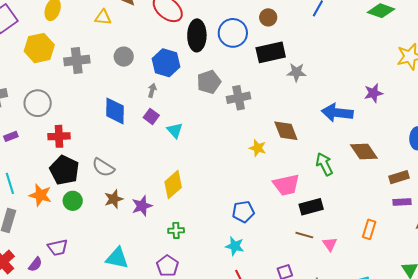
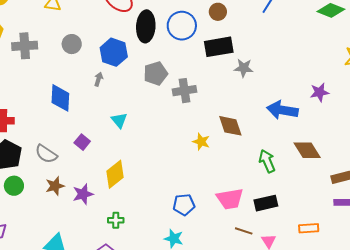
purple square: (151, 116) -> (82, 142), moved
pink trapezoid: (286, 185) -> (230, 199), moved
black rectangle: (311, 207) -> (266, 203), moved
orange rectangle: (369, 229) -> (309, 228), turned 66

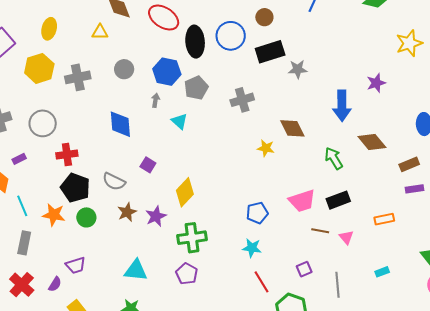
gray pentagon: (156, 73) -> (196, 88), moved
blue arrow: (282, 110) -> (342, 106), turned -92
cyan triangle: (119, 120) -> (179, 121), moved
green cross: (116, 220) -> (192, 238), size x1.8

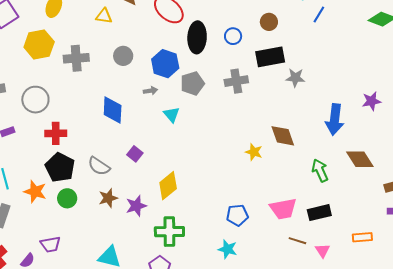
blue circle: (231, 36) -> (233, 36), size x0.6
gray arrow: (155, 100) -> (150, 91), turned 64
gray cross: (242, 100) -> (236, 81), moved

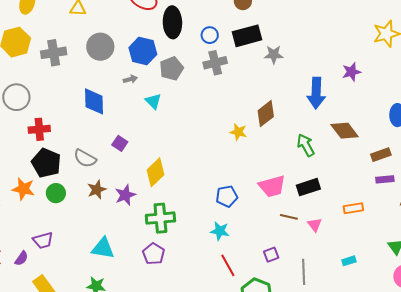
blue circle: (233, 36) -> (210, 35), moved
gray circle: (123, 56) -> (100, 47), size x1.4
brown diamond: (283, 136) -> (266, 114), turned 76

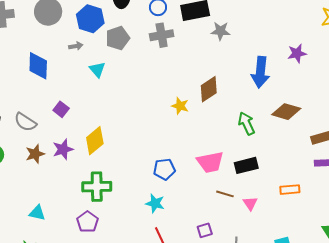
brown diamond: (345, 131) -> (286, 112), turned -40
purple star: (125, 195) -> (63, 149), moved
cyan triangle: (103, 248) -> (37, 213), size x0.7

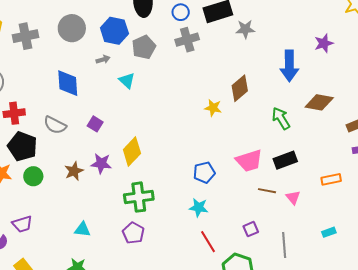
gray semicircle: (25, 122) -> (55, 125), moved
purple star: (63, 149) -> (101, 164), turned 30

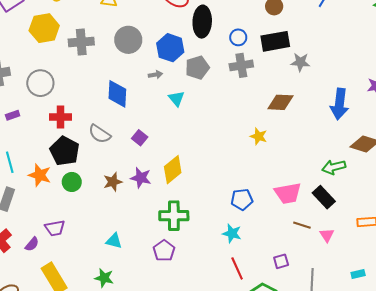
brown diamond: (240, 88) -> (280, 102), moved, turned 36
green arrow: (281, 118) -> (334, 167), moved, turned -80
black rectangle: (285, 160) -> (324, 197), turned 60

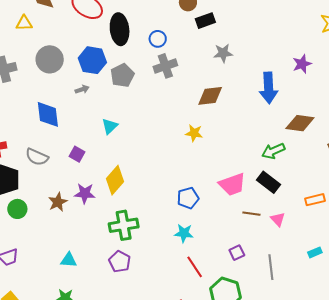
black rectangle: (275, 41) -> (205, 21), moved, size x0.7
cyan triangle: (176, 99) -> (110, 126), moved, turned 36

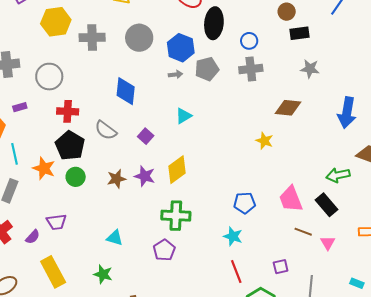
gray arrow: (82, 89) -> (175, 74), moved
pink trapezoid: (232, 184) -> (291, 199), turned 76
cyan rectangle: (315, 252) -> (357, 283), turned 32

